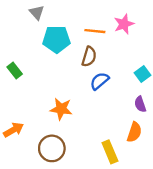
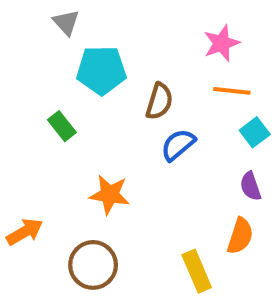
orange line: (95, 31) -> (232, 91), moved
green rectangle: (15, 71) -> (62, 126), moved

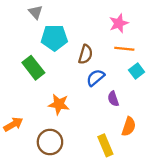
green rectangle: (62, 126) -> (33, 68), size x1.5
purple semicircle: (251, 186) -> (113, 99), moved

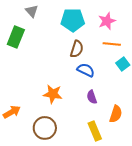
cyan pentagon: (54, 38) -> (73, 20), moved
green rectangle: (33, 68) -> (16, 37), moved, turned 60
blue semicircle: (95, 78) -> (86, 70), turned 66
purple semicircle: (113, 99) -> (92, 97), moved

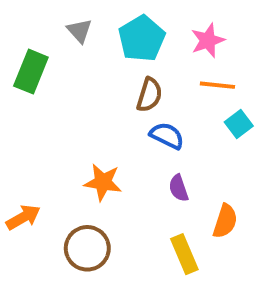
gray triangle: (32, 11) -> (80, 31), moved
cyan pentagon: (73, 20) -> (142, 39), turned -30

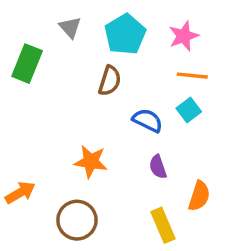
brown semicircle: (149, 95) -> (110, 81), moved
cyan square: (239, 124) -> (189, 110), moved

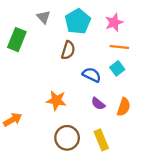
purple semicircle: (158, 167) -> (98, 104), turned -32
orange semicircle: (199, 196) -> (124, 107), moved
brown circle: (77, 220) -> (67, 138), moved

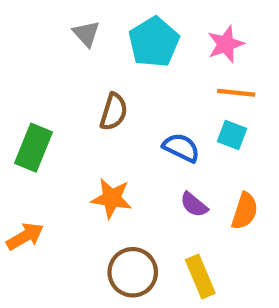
green rectangle: (17, 40) -> (33, 148), moved
brown semicircle: (68, 50) -> (114, 112), moved
cyan square: (117, 68) -> (232, 135), turned -32

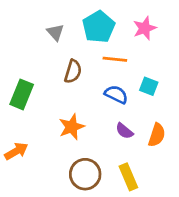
gray triangle: (86, 34) -> (55, 32), moved
orange line: (236, 93) -> (115, 59), moved
orange star: (112, 198) -> (72, 127), turned -30

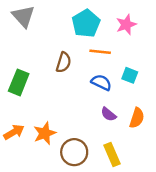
gray triangle: (55, 32) -> (23, 16), moved, size x1.5
orange star: (72, 127) -> (45, 133), moved

